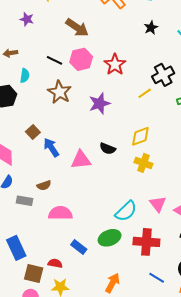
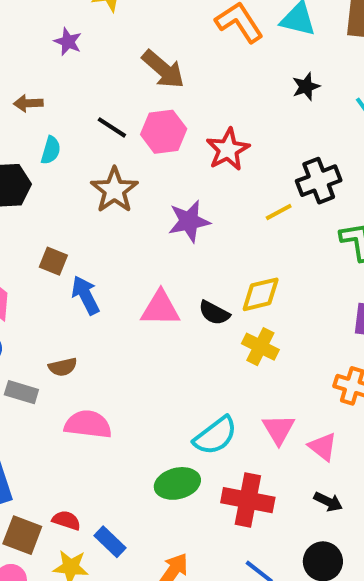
brown square: (33, 132) -> (53, 261), turned -32
black semicircle: (108, 149) -> (214, 313), moved
pink triangle: (81, 160) -> (160, 308), moved
blue rectangle: (79, 247) -> (110, 542), moved

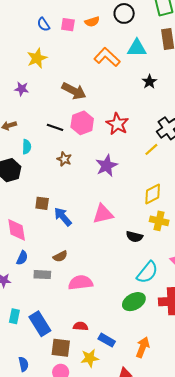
brown star: (114, 190) -> (64, 159), size x0.6
black semicircle: (214, 313) -> (134, 237), moved
red semicircle: (66, 520) -> (81, 326), moved

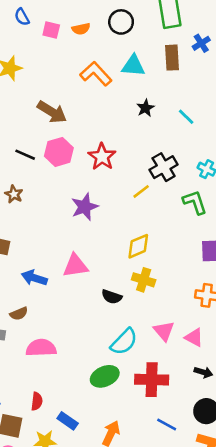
blue semicircle: (43, 24) -> (22, 17), moved
brown star: (64, 159) -> (14, 194), moved
blue arrow: (63, 217) -> (34, 278), moved, turned -36
red semicircle: (81, 326) -> (37, 401), turned 88

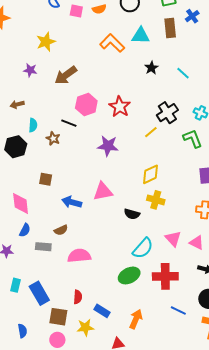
brown arrow: (52, 112) -> (66, 75), moved, turned 115
black line: (25, 155) -> (69, 123), moved
purple star: (85, 207) -> (108, 146), turned 30

